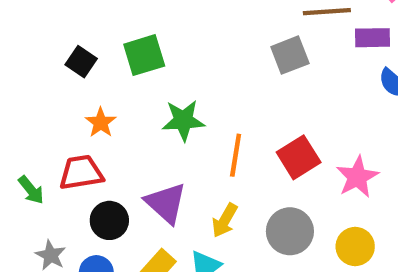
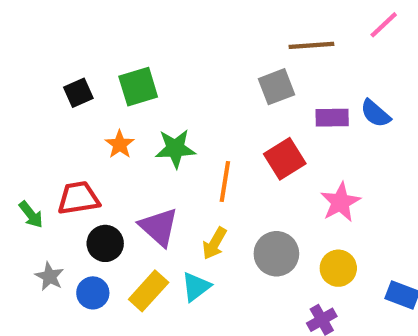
purple rectangle: (373, 38) -> (332, 118), moved
black square: (81, 62) -> (78, 93), turned 32
orange star: (101, 123) -> (120, 144), moved
red square: (299, 157) -> (285, 159), moved

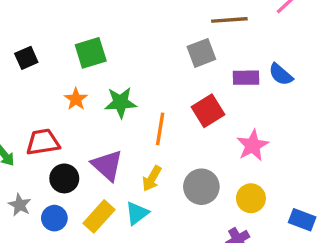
black square: (78, 93) -> (26, 58), moved

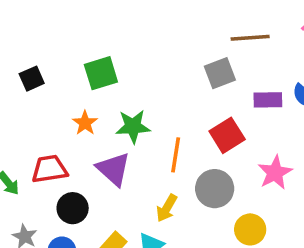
purple triangle: (107, 165) -> (113, 169), moved
gray circle: (201, 187) -> (215, 189), moved
yellow circle: (251, 198) -> (250, 229), moved

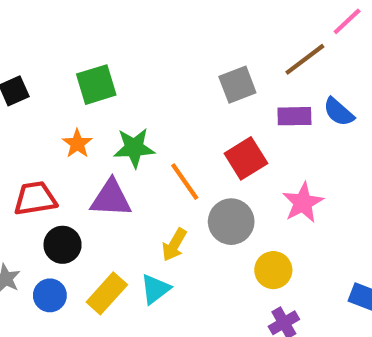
brown line: (250, 38) -> (305, 59), moved, turned -33
orange line: (176, 155) -> (185, 182), turned -44
purple triangle: (113, 169) -> (111, 198), turned -39

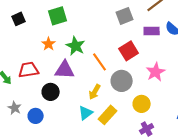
green star: (134, 148) -> (76, 46), turned 30
black circle: (63, 245) -> (51, 92), moved
yellow rectangle: (107, 293) -> (108, 115), moved

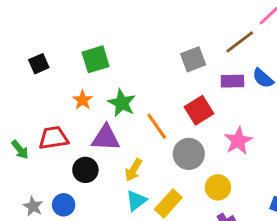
yellow arrow: (95, 92) -> (133, 170), moved
gray star: (15, 108) -> (33, 206), moved

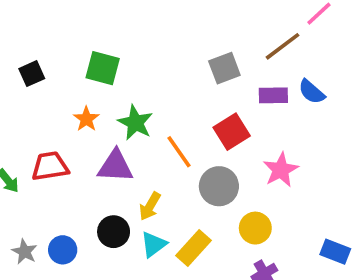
green square: (96, 59) -> (103, 68), turned 32
black circle: (85, 170) -> (114, 232), moved

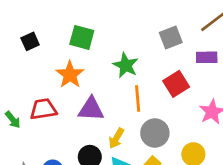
orange star: (86, 119) -> (70, 75), size x1.5
green star: (135, 123) -> (126, 65), moved
orange line: (179, 152) -> (138, 98), turned 30
gray circle: (219, 186) -> (155, 133), moved

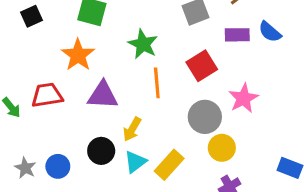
gray circle: (155, 133) -> (205, 117), moved

